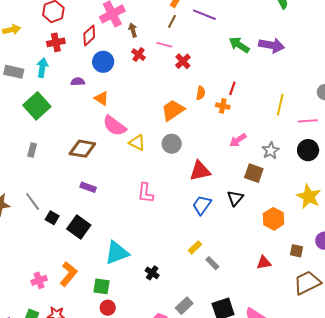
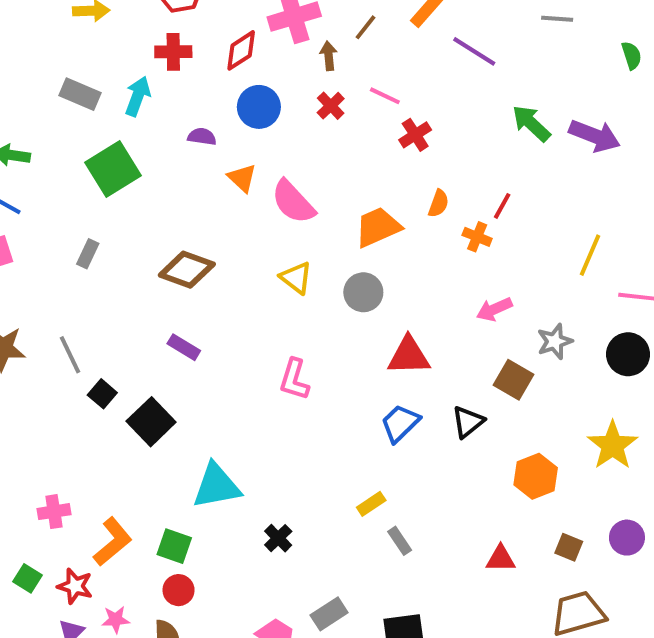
brown line: (172, 21) -> (366, 27), moved
pink semicircle: (115, 126) -> (293, 202), moved
orange L-shape: (68, 274) -> (113, 542), moved

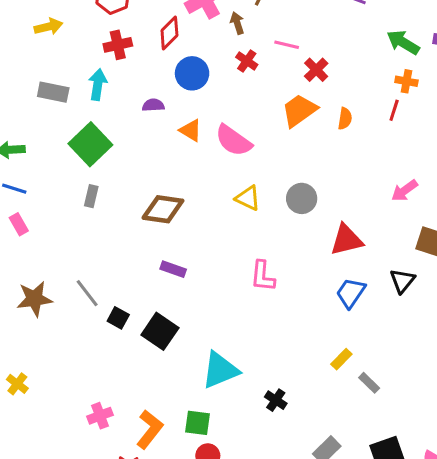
orange trapezoid: (378, 227) -> (299, 110), moved
orange cross: (477, 237) -> (406, 81), moved
gray rectangle: (88, 254) -> (91, 196), moved

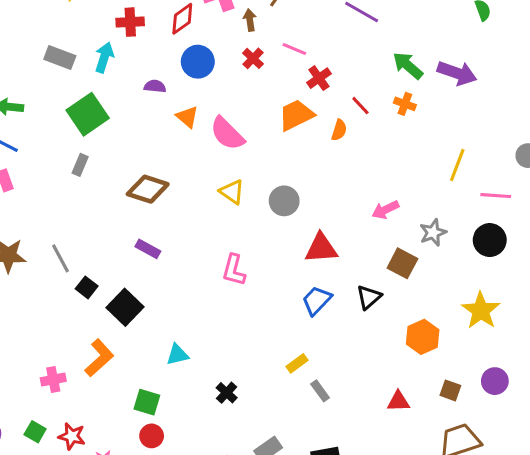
red line: (394, 110) -> (360, 106), moved, turned -70
cyan triangle: (220, 370) -> (177, 355), size x0.6
orange L-shape: (150, 429) -> (99, 358), moved

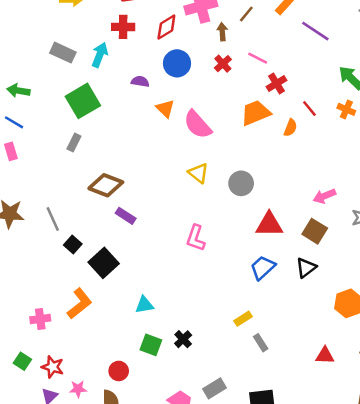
brown diamond: (148, 189) -> (106, 185), moved
brown square: (402, 263) -> (315, 231), moved
green square: (147, 402) -> (151, 345), moved

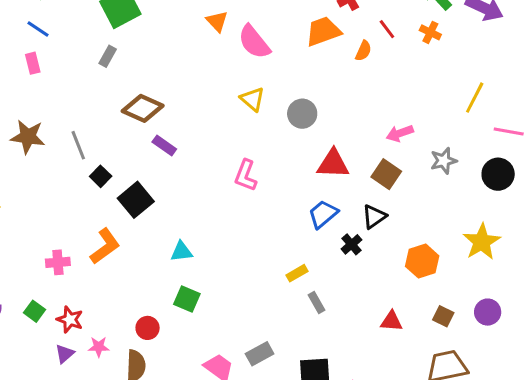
black cross: (183, 339) -> (351, 244), moved

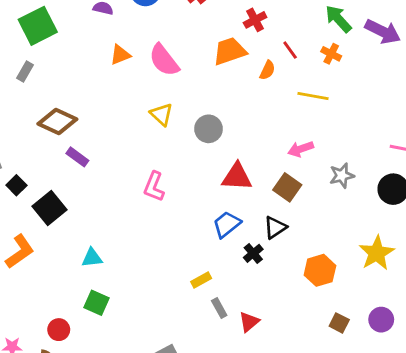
orange triangle: (217, 21) -> (120, 55), moved, turned 50
yellow line: (475, 98) -> (313, 96), moved, turned 72
red triangle: (391, 321) -> (249, 322), moved, turned -45

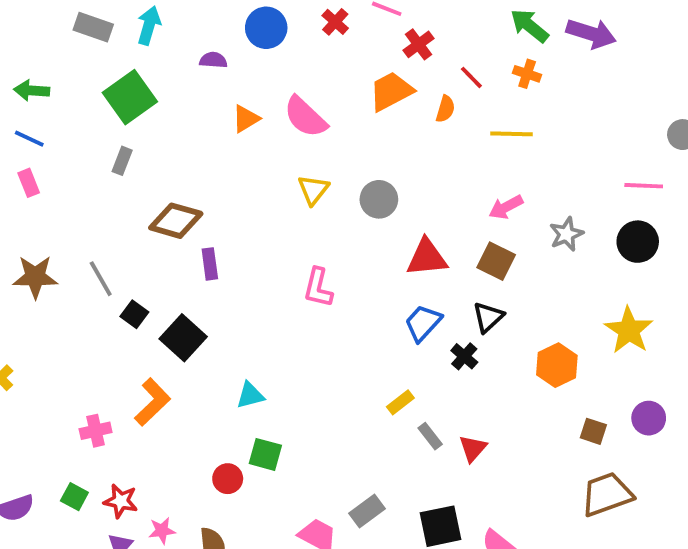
yellow triangle: (162, 114) -> (313, 190), turned 35
purple rectangle: (77, 157) -> (210, 264), turned 55
red circle: (59, 330) -> (228, 479), moved

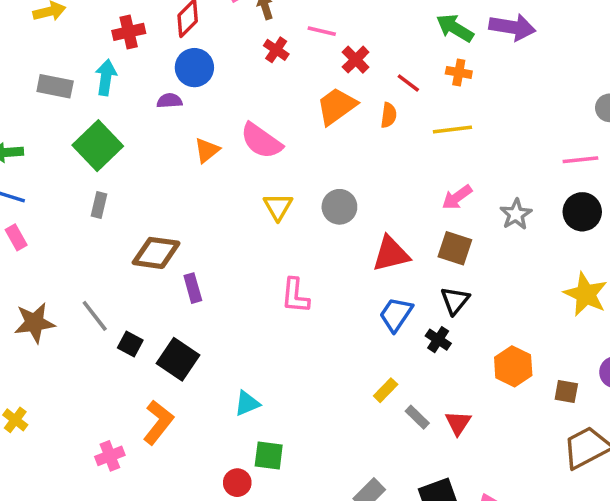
blue circle: (266, 28) -> (194, 68), moved
orange hexagon: (557, 365) -> (513, 366), moved

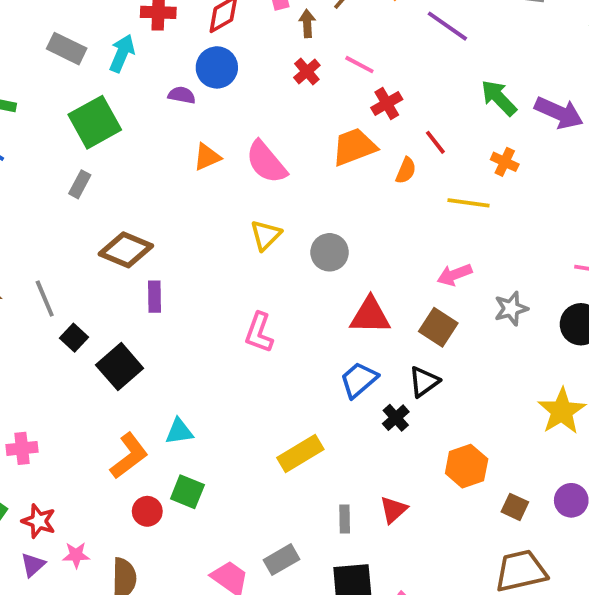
orange cross: (459, 72) -> (505, 162), moved
yellow rectangle: (386, 390) -> (300, 454), moved, size x1.6
gray rectangle: (417, 417) -> (345, 519), moved, turned 30
orange L-shape: (158, 422) -> (129, 456), moved

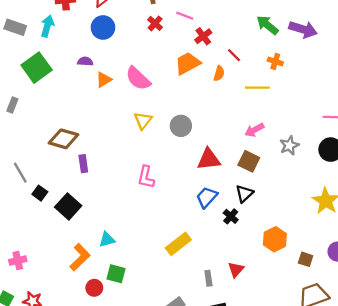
purple semicircle: (182, 95) -> (85, 61), moved
gray rectangle: (80, 184) -> (12, 105), moved

